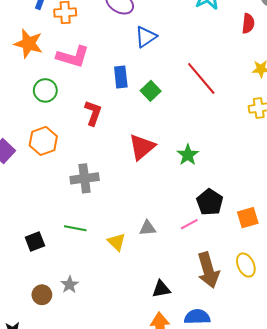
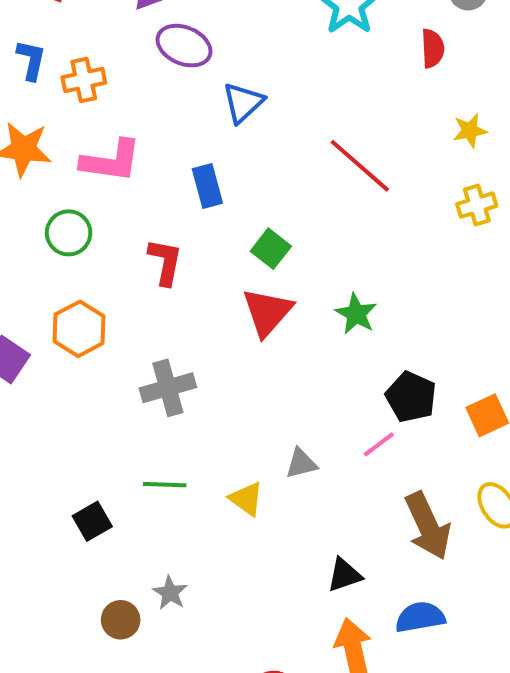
green square: (151, 91) -> (271, 249), moved

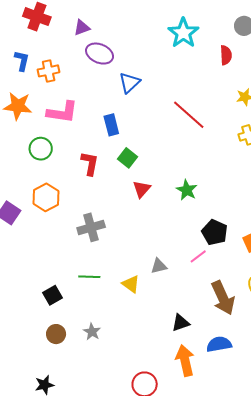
green square: (271, 249) -> (127, 158), moved
red triangle: (267, 312) -> (142, 189), size x0.7
brown circle: (121, 620) -> (56, 334), moved

